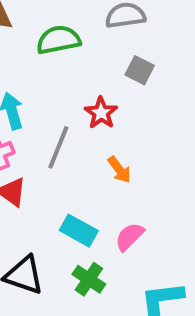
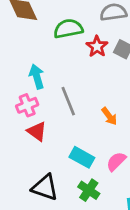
red star: (101, 113) -> (97, 46), moved
gray line: (58, 147) -> (68, 101), turned -44

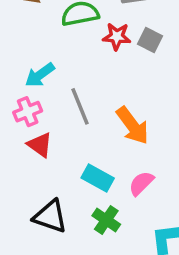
red star: (97, 46) -> (117, 36), turned -30
cyan arrow: (37, 77) -> (40, 75), turned -110
orange arrow: (109, 116) -> (132, 126), size x1.6

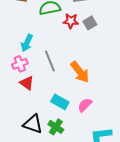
gray square: (150, 40) -> (90, 23), turned 32
cyan arrow: (40, 75) -> (27, 43), turned -30
green cross: (106, 220) -> (56, 127), moved

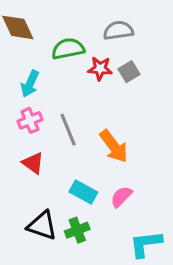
cyan arrow: (27, 43) -> (30, 84), moved
pink cross: (20, 64) -> (30, 120), moved
green cross: (56, 127) -> (77, 230), turned 35

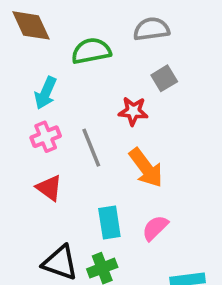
red star: (100, 69) -> (133, 111), moved
cyan rectangle: (83, 192) -> (109, 222), turned 52

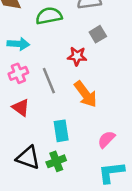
cyan arrow: (46, 93) -> (18, 44), turned -110
pink semicircle: (155, 228) -> (106, 139), moved

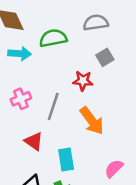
cyan arrow: (18, 44) -> (20, 54), moved
gray line: (49, 81) -> (53, 107), turned 40
red triangle: (21, 108) -> (34, 141), moved

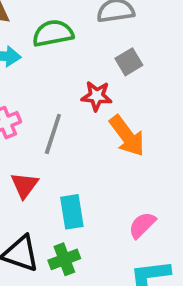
orange arrow: (92, 121) -> (127, 136), moved
red triangle: (34, 141) -> (24, 185), turned 30

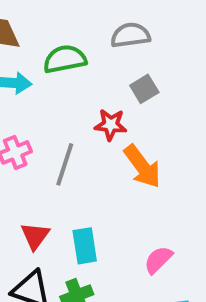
red triangle: (24, 185) -> (35, 236), moved

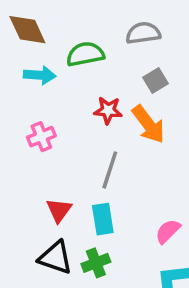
red star: (111, 125) -> (108, 110), moved
gray line: (65, 164) -> (110, 170), moved
orange arrow: (142, 166) -> (148, 124), moved

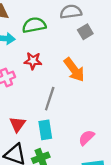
gray square: (155, 80) -> (85, 32), moved
red star: (108, 110) -> (33, 61), moved

